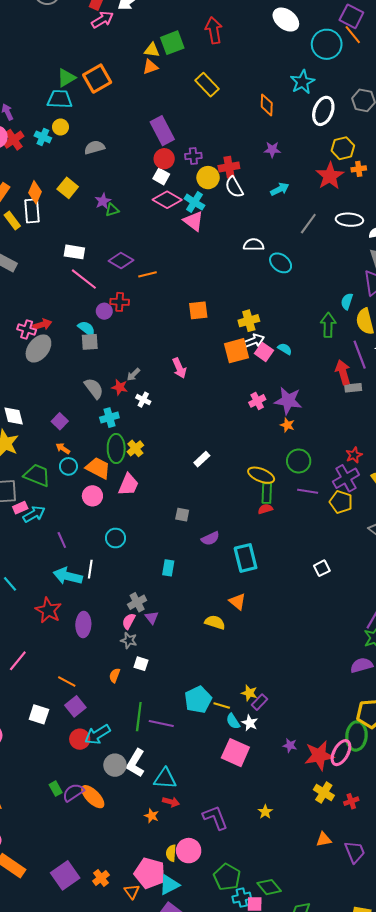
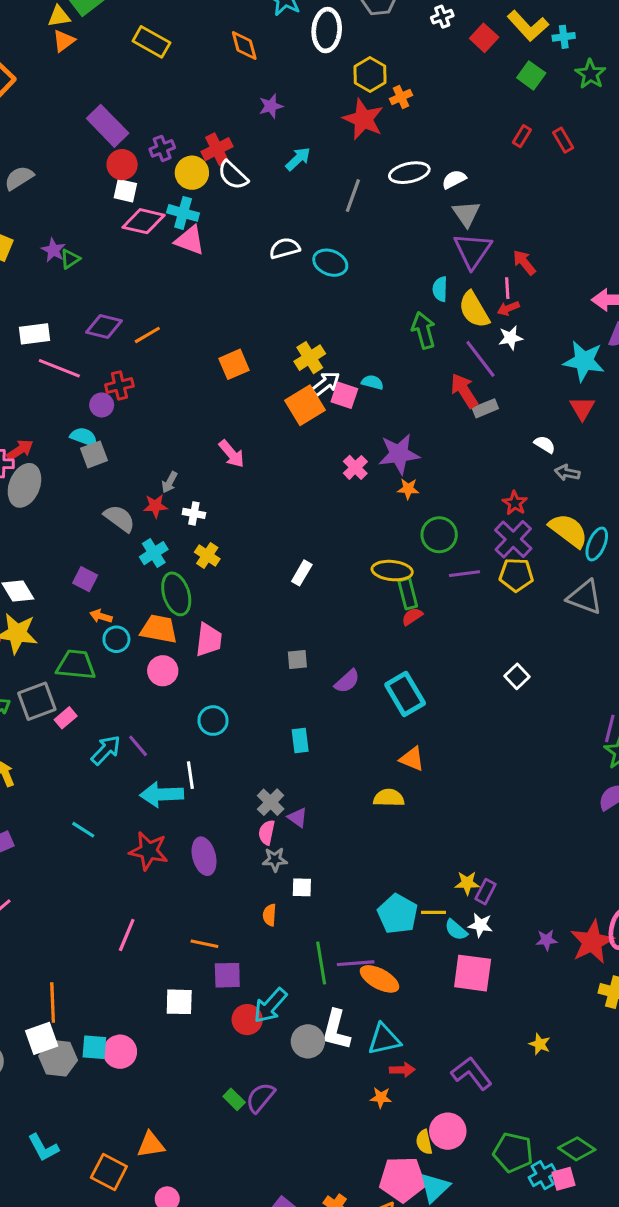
yellow cross: (135, 448) -> (207, 555), moved
cyan arrow: (34, 514) -> (106, 750), moved
purple square: (75, 706) -> (227, 975), turned -36
orange ellipse: (93, 797) -> (380, 979), moved

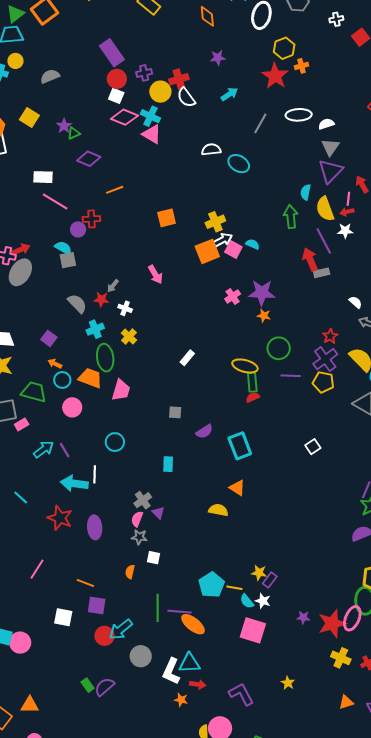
purple diamond: (104, 326) -> (89, 159), moved
pink circle: (163, 671) -> (72, 407), moved
white L-shape: (336, 1030) -> (171, 671), moved

